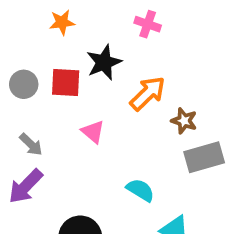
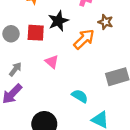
brown star: (184, 121) -> (106, 22), moved
gray arrow: (31, 144) -> (15, 69), turned -96

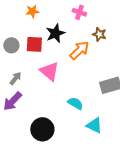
pink triangle: (52, 62) -> (49, 71), size x1.5

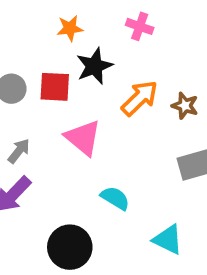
orange star: (32, 11) -> (70, 28), moved
brown star: (99, 34) -> (185, 106), moved
cyan semicircle: (75, 103) -> (115, 198), moved

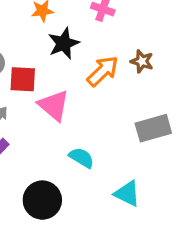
red square: (55, 87) -> (23, 79), moved
brown star: (185, 106) -> (142, 61), moved

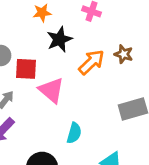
cyan semicircle: (82, 158) -> (74, 133), turned 75

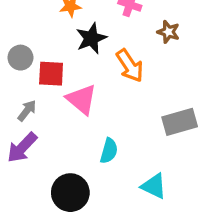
brown star: (124, 54) -> (168, 32), moved
orange arrow: (91, 62) -> (130, 66), turned 100

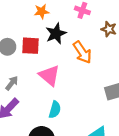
red square: (51, 74) -> (31, 46), moved
cyan semicircle: (109, 151) -> (55, 110), moved

